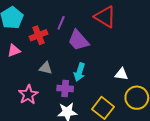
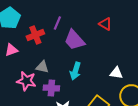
red triangle: (105, 17) -> (105, 24), moved, size x0.6
purple cross: (65, 88) -> (51, 88), moved
pink star: (28, 95) -> (26, 81), moved, turned -30

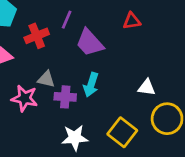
red triangle: (105, 24) -> (132, 21), turned -40
purple cross: (51, 88) -> (65, 97), moved

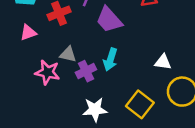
purple cross: (65, 97) -> (86, 71), turned -30

